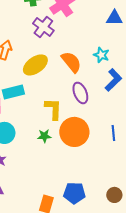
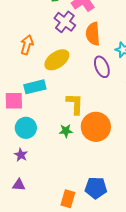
orange semicircle: (71, 62) -> (93, 34), moved, turned -145
purple ellipse: (80, 93) -> (102, 67), moved

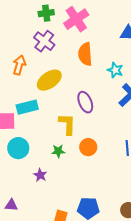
purple cross: (65, 22) -> (44, 41), moved
purple ellipse: (102, 67) -> (85, 102), moved
orange circle: (96, 127) -> (88, 147), size x0.6
purple star: (21, 155) -> (40, 175), moved

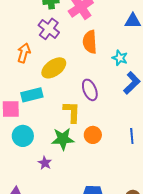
green star: (58, 151) -> (63, 139), size x1.6

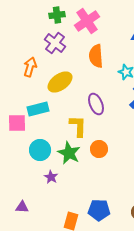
cyan circle: (23, 136) -> (40, 150), moved
green star: (63, 139) -> (69, 153), turned 30

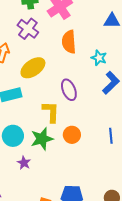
green star: (69, 153) -> (42, 139), turned 30

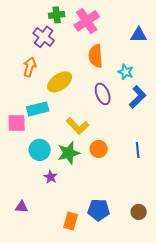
purple cross: (28, 29) -> (44, 37), moved
purple ellipse: (69, 90) -> (103, 94), moved
yellow L-shape: (51, 112) -> (78, 126), turned 135

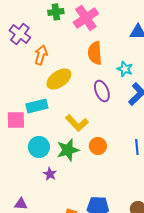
purple cross: (44, 37) -> (20, 34), moved
orange arrow: (30, 67) -> (41, 55), moved

